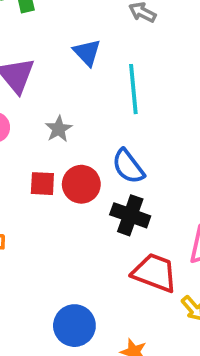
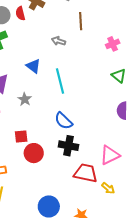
gray star: (59, 129) -> (25, 99), moved
red circle: (81, 184) -> (34, 153), moved

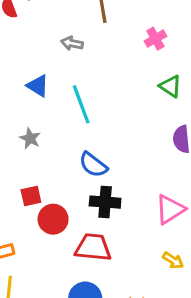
red trapezoid: (86, 173) -> (93, 247), moved

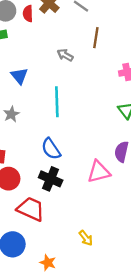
blue triangle: (38, 86) -> (19, 76), moved
pink triangle: (170, 209) -> (99, 172), moved

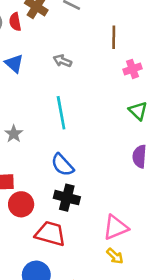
brown line: (96, 38) -> (114, 37), moved
blue triangle: (19, 76) -> (14, 63), moved
pink triangle: (99, 172) -> (116, 227), moved

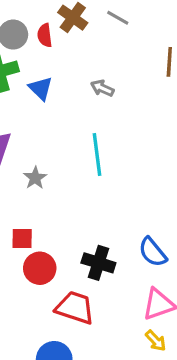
blue semicircle: (62, 165) -> (153, 252), moved

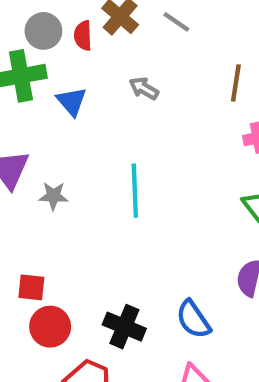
gray arrow: (102, 88) -> (144, 88), moved
gray star: (35, 178) -> (53, 196), moved, turned 30

